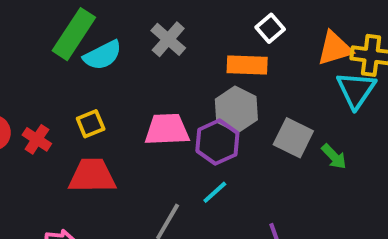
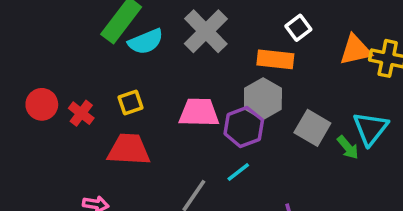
gray cross: (168, 39) -> (206, 31), size x1.4
cyan triangle: (356, 90) -> (370, 128), moved

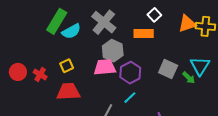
gray hexagon: (263, 99) -> (113, 51), moved

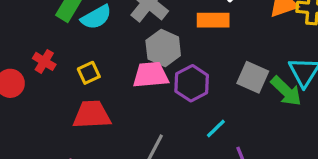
red cross: (40, 74) -> (44, 61), moved
green arrow: (189, 78) -> (286, 91), size x1.5
cyan line: (130, 98) -> (216, 128), moved

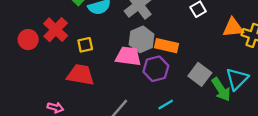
orange rectangle: (213, 20) -> (166, 46), moved
red cross: (44, 61) -> (56, 30), size x1.5

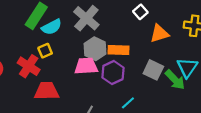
orange triangle: (233, 28) -> (159, 33), moved
red cross: (56, 30) -> (29, 66), moved
yellow square: (85, 45) -> (45, 51), moved

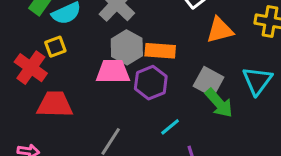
green arrow: (175, 80) -> (219, 103), moved

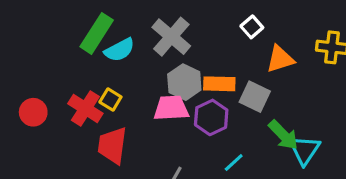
yellow square: (55, 47) -> (110, 99), moved, turned -35
cyan triangle: (257, 81) -> (305, 150), moved
gray square: (209, 82) -> (255, 97), moved
red trapezoid: (55, 104) -> (112, 145), turned -81

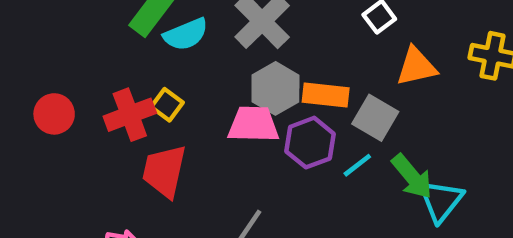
red cross: (85, 108) -> (130, 115), turned 32
cyan line: (234, 163) -> (357, 165), moved

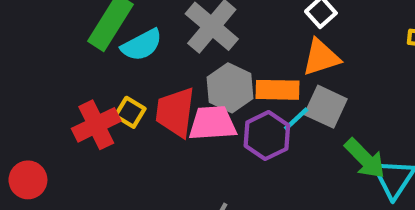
orange triangle: (416, 67) -> (321, 57), moved
red circle: (54, 114) -> (28, 180), moved
cyan line: (357, 165) -> (296, 119), moved
red trapezoid: (164, 171) -> (175, 112), moved

